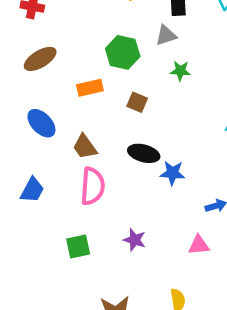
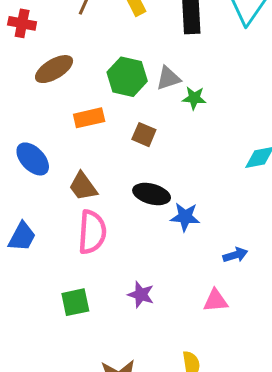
gray triangle: (166, 35) -> (168, 78), moved
brown ellipse: (40, 59) -> (54, 69), moved

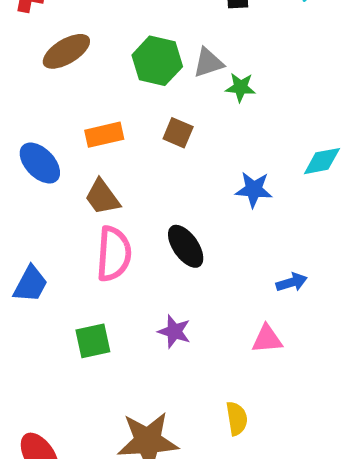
orange rectangle: (89, 118) -> (104, 135), moved
black ellipse: (152, 194) -> (186, 246), moved, turned 40
blue star: (185, 217) -> (254, 190), moved
blue trapezoid: (22, 237) -> (30, 284), moved

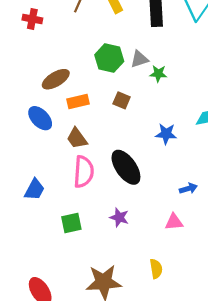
brown ellipse: (66, 51) -> (56, 79), moved
black ellipse: (186, 246) -> (126, 167), size x1.4

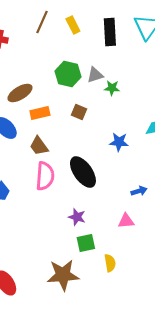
green square: (71, 223) -> (86, 243), moved

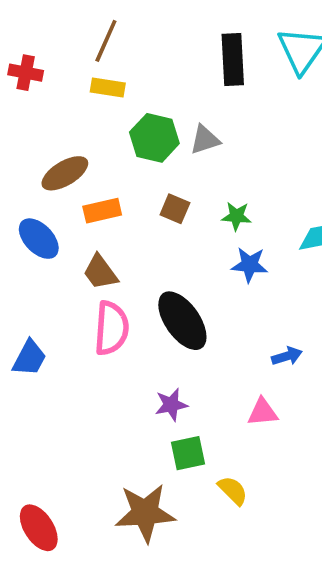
yellow rectangle: (73, 25) -> (108, 87), moved, turned -54
green star: (112, 88) -> (237, 216), moved
purple star: (77, 217) -> (171, 405), turned -30
yellow semicircle: (110, 263) -> (233, 490), turned -36

